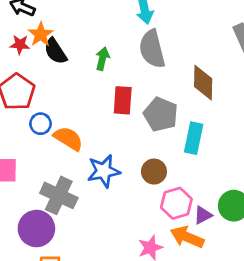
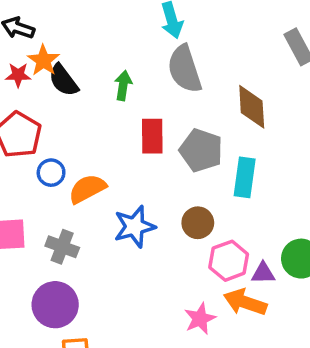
orange semicircle: (68, 138) -> (87, 189), turned -56
gray cross: (59, 195) -> (62, 247), moved, size x0.7
purple triangle: (203, 215) -> (263, 273), turned 30

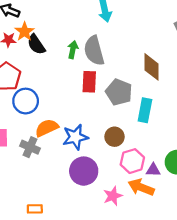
gray semicircle: (185, 69) -> (94, 51), moved
blue circle: (51, 173) -> (26, 101), size x1.5
orange semicircle: (87, 189) -> (47, 128), moved
purple circle: (55, 305) -> (84, 171), moved

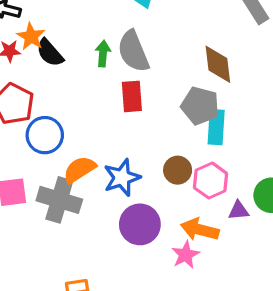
gray pentagon: (119, 92) -> (200, 106), moved
gray cross: (30, 147) -> (59, 200), size x1.5
pink hexagon: (132, 161) -> (211, 181), moved
orange arrow: (141, 187) -> (200, 230), moved

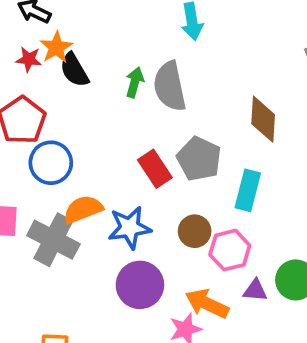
red rectangle: (132, 96) -> (155, 169), moved, turned -40
gray pentagon: (200, 106) -> (199, 159), moved

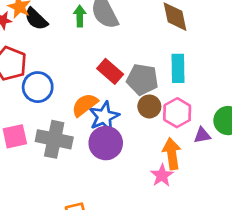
gray pentagon: (199, 159) -> (142, 79), moved
orange semicircle: (83, 209) -> (85, 105), moved
purple circle: (140, 285) -> (106, 143), moved
orange arrow: (207, 304) -> (172, 154), turned 72

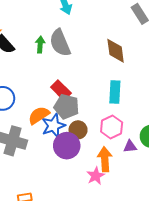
gray pentagon: (142, 79) -> (67, 107), moved
brown circle: (149, 106) -> (78, 130), moved
purple circle: (106, 143) -> (67, 146), moved

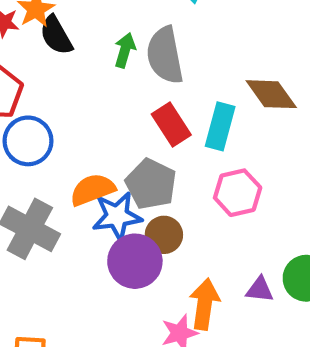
brown diamond: (116, 51) -> (271, 94), turned -40
red rectangle: (61, 90) -> (171, 125), moved
cyan rectangle: (115, 92) -> (220, 126), moved
pink hexagon: (112, 127) -> (238, 193), moved

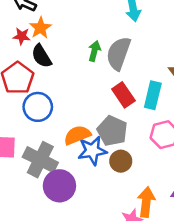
black semicircle: (56, 35) -> (41, 56), moved
gray semicircle: (165, 55) -> (119, 53), turned 32
purple circle: (135, 261) -> (59, 186), moved

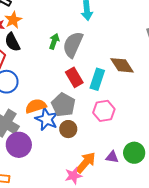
blue star: (92, 151) -> (47, 119), turned 30
orange arrow: (146, 202) -> (86, 163), turned 30

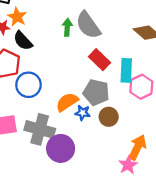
gray semicircle: (73, 45) -> (88, 25), turned -44
cyan rectangle: (97, 79) -> (126, 70), moved
blue star: (47, 119) -> (83, 113), size x0.6

